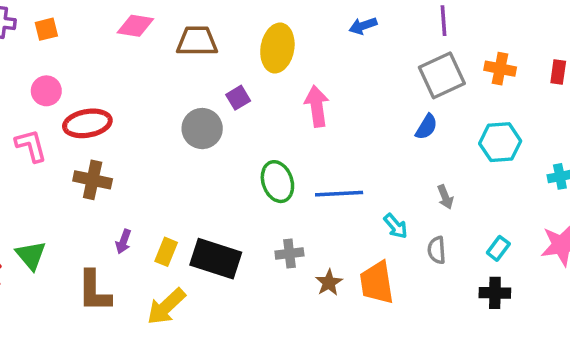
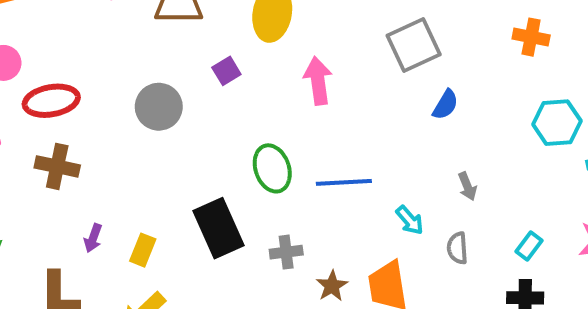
gray square: (442, 75) -> (414, 45), moved
gray circle: (202, 129) -> (159, 107), moved
cyan hexagon: (500, 142) -> (557, 123), moved
black rectangle: (216, 259) -> (218, 228), moved, turned 48

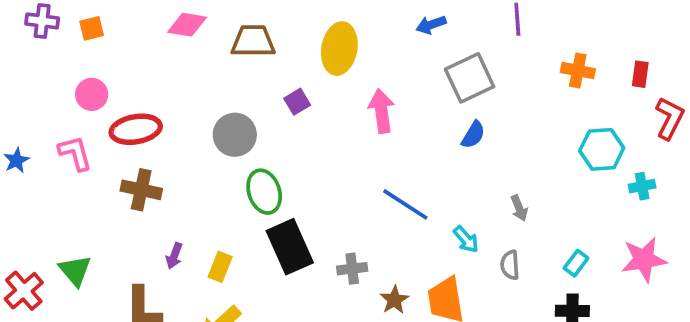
blue semicircle: (445, 105) -> (473, 135), moved
green ellipse: (272, 168) -> (264, 192), moved
blue line: (344, 182) -> (405, 204), turned 36

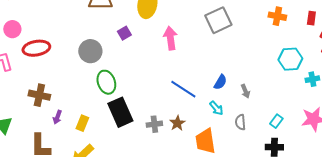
blue semicircle: (473, 135) -> (220, 82), moved
brown cross: (141, 190) -> (39, 95), moved
brown star: (394, 300) -> (177, 123), moved

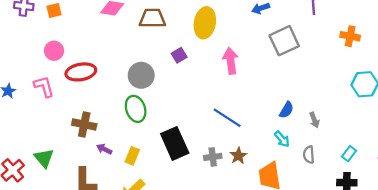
green ellipse: (106, 82) -> (136, 109), moved
blue line: (183, 89) -> (227, 118), moved
purple arrow: (57, 117) -> (104, 149), turned 96

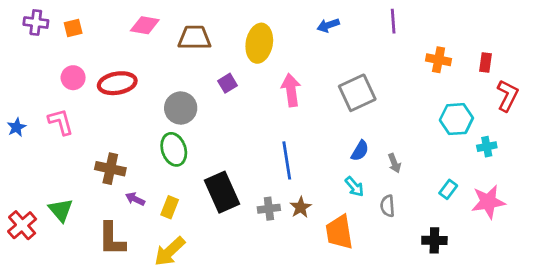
gray square: (284, 41) -> (357, 93), moved
red ellipse: (81, 72) -> (117, 83), moved
blue line: (227, 118) -> (287, 160), turned 48
cyan rectangle: (349, 154) -> (448, 189), moved

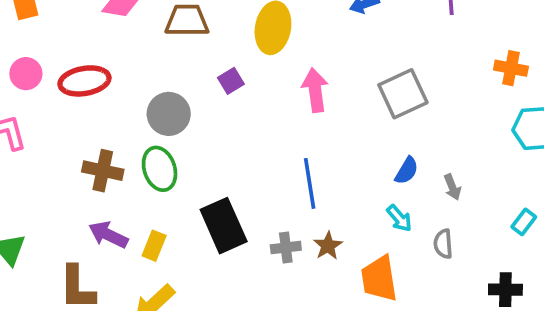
orange cross: (439, 60) -> (511, 68), moved
brown cross: (110, 169) -> (103, 171), moved
purple arrow: (135, 199) -> (108, 235), size x1.5

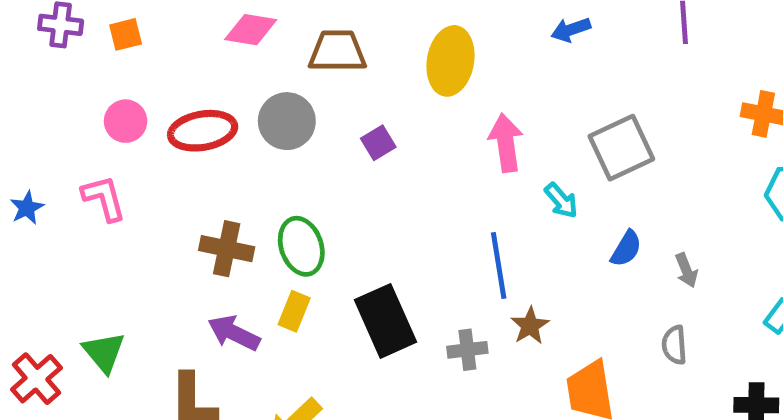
purple square: (231, 81) -> (378, 143), moved
gray circle: (169, 114) -> (287, 121), moved
cyan arrow: (399, 218) -> (561, 201), moved
yellow rectangle: (154, 246) -> (294, 311), moved
brown star: (328, 246) -> (530, 326), moved

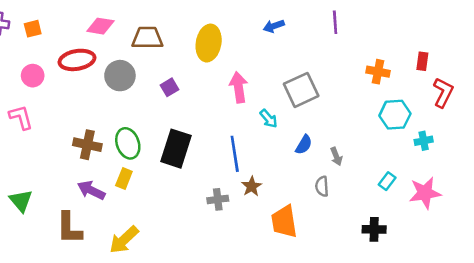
red ellipse: (203, 131) -> (77, 60), moved
black rectangle: (386, 321) -> (176, 149), moved, turned 42
gray semicircle: (674, 345) -> (322, 186), moved

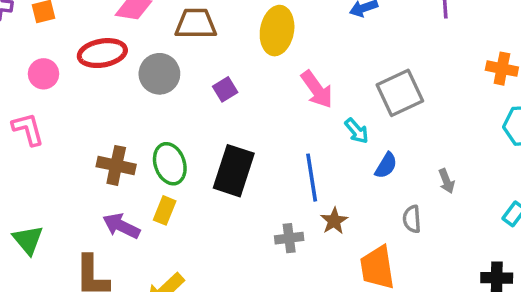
pink arrow: (239, 87) -> (317, 89), turned 152
blue semicircle: (304, 145) -> (386, 165), moved
gray semicircle: (322, 186) -> (412, 219), moved

